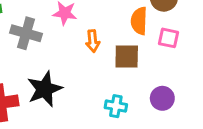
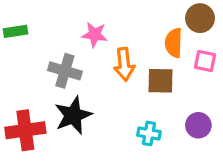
gray cross: (26, 33) -> (65, 71), moved
orange arrow: (93, 41) -> (124, 64), size x1.4

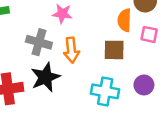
orange arrow: (124, 64) -> (71, 50), moved
cyan cross: (149, 133) -> (105, 91), size x1.5

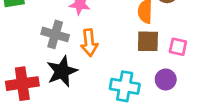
pink square: (149, 34) -> (178, 47), moved
brown square: (114, 50) -> (148, 41), moved

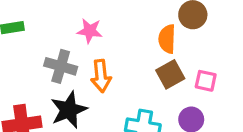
brown square: (148, 41) -> (170, 74), turned -30

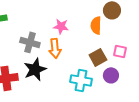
pink star: (90, 31) -> (61, 26), moved
brown square: (170, 74) -> (98, 57), moved

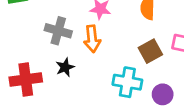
black star: (35, 69) -> (65, 67), size x0.6
purple circle: (111, 75) -> (163, 94), moved

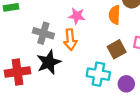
black star: (65, 67) -> (49, 62), size x1.6

